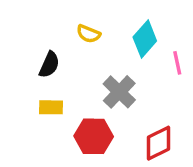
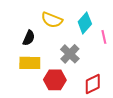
yellow semicircle: (89, 34) -> (52, 20), size x1.5
yellow rectangle: (51, 107) -> (30, 63), size x1.5

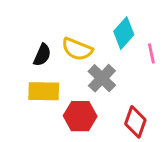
yellow semicircle: (52, 20) -> (77, 49), moved
red diamond: (93, 84) -> (135, 122), turned -45

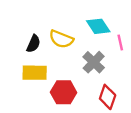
cyan diamond: (124, 33) -> (98, 26), turned -75
gray cross: (102, 78) -> (94, 62), moved

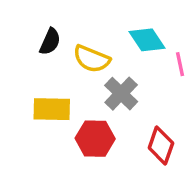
black semicircle: (33, 44) -> (50, 42), moved
gray cross: (94, 62) -> (121, 94), moved

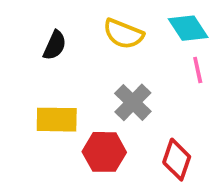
cyan diamond: (147, 40) -> (188, 28), moved
yellow semicircle: (92, 59) -> (123, 34), moved

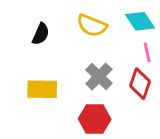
red hexagon: (104, 152) -> (95, 119), moved
red diamond: (177, 160) -> (140, 84), moved

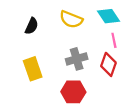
gray cross: (99, 77) -> (77, 59), turned 30
yellow rectangle: (42, 89) -> (33, 69), turned 70

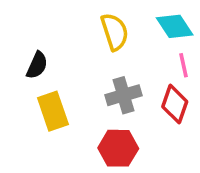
yellow semicircle: (71, 19) -> (115, 32), turned -130
black semicircle: (32, 26) -> (37, 65), moved

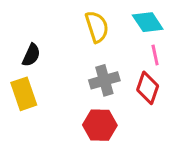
yellow rectangle: (53, 111) -> (24, 94), moved

